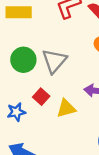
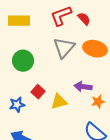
gray triangle: (54, 61) -> (64, 48), moved

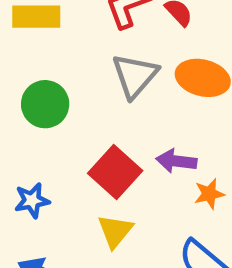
red square: (38, 92) -> (115, 172), moved, size x1.6
yellow triangle: (59, 102) -> (115, 231), moved, turned -36

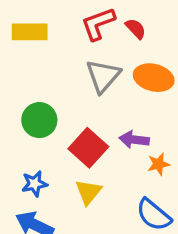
green circle: (45, 104) -> (39, 120), moved
blue star: (32, 200) -> (34, 184), moved

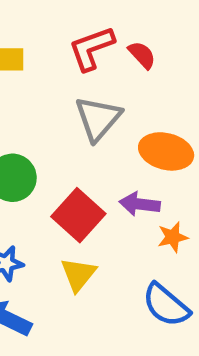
orange ellipse: (154, 78) -> (166, 151), moved

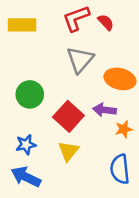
blue semicircle: (166, 305) -> (120, 169), turned 44

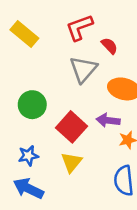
red semicircle: (106, 22) -> (109, 46), moved
yellow rectangle: (22, 25) -> (24, 34), turned 40

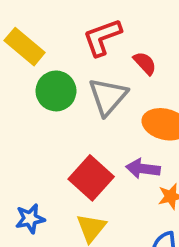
green circle: (32, 105) -> (56, 91), moved

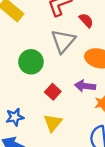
green circle: (56, 91) -> (31, 62), moved
red square: (91, 178) -> (53, 92), size x0.6

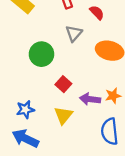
gray triangle: (63, 41) -> (74, 33), size x0.7
purple arrow: (85, 86) -> (90, 99), moved

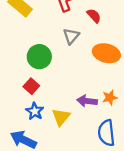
red square: (63, 84) -> (31, 86), moved
blue star: (25, 110) -> (35, 111), moved, turned -30

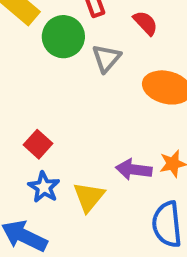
green circle: (39, 57) -> (63, 37), moved

